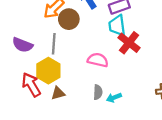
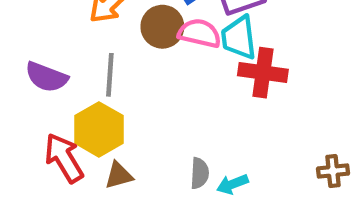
brown circle: (69, 19) -> (162, 27), moved
red cross: (129, 43) -> (263, 73), turned -30
pink semicircle: (98, 60) -> (200, 33), moved

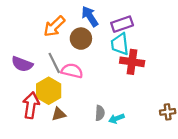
pink semicircle: (200, 33) -> (72, 71), moved
gray line: (110, 75) -> (54, 63), turned -30
red arrow: (64, 158) -> (31, 105), turned 40

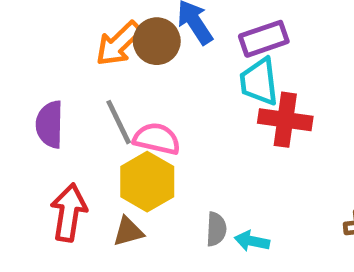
brown circle: (81, 39) -> (157, 41), moved
purple semicircle: (22, 64) -> (50, 124), turned 70
yellow hexagon: (49, 91) -> (147, 182), moved
cyan arrow: (117, 119) -> (252, 241), turned 32

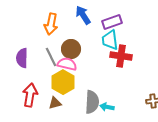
brown circle: (157, 41) -> (71, 49), moved
orange arrow: (119, 44) -> (51, 24), turned -35
gray semicircle: (216, 229) -> (92, 102), size x1.6

